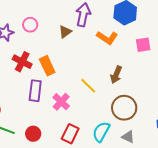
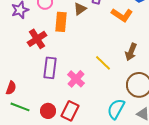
red cross: (22, 62) -> (37, 39), turned 30
orange rectangle: (47, 66) -> (61, 22), moved, turned 30
red rectangle: (70, 134) -> (70, 111), moved

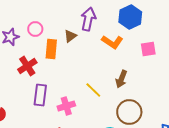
pink cross: (76, 79) -> (66, 106), turned 30

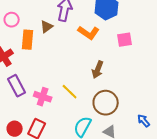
yellow line: (93, 90) -> (70, 92), moved
purple rectangle: (40, 95) -> (17, 86), turned -35
pink cross: (66, 106) -> (43, 97), turned 36

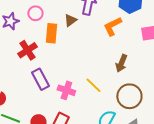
orange L-shape: (89, 33) -> (112, 26), turned 120

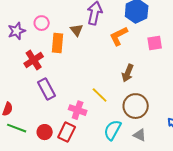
brown triangle: (70, 20) -> (77, 30), turned -32
pink cross: (66, 90) -> (78, 110), moved

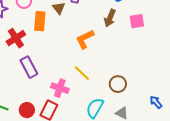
orange L-shape: (119, 36) -> (85, 39), moved
brown arrow: (128, 73) -> (110, 18), moved
brown circle: (136, 106) -> (118, 84), size x0.7

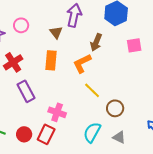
brown arrow: (110, 18) -> (96, 42), moved
orange rectangle: (40, 21) -> (51, 60), moved
yellow line: (82, 73) -> (92, 90), moved

